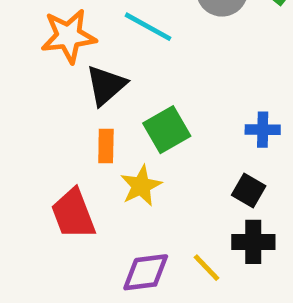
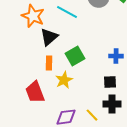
orange star: (69, 36) -> (33, 16), turned 30
black square: (249, 190) -> (110, 82), turned -32

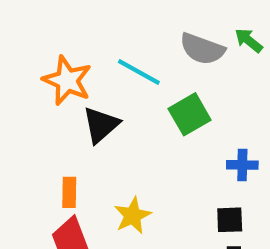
green square: (75, 56) -> (190, 114), moved
orange rectangle: (49, 63) -> (69, 192), moved

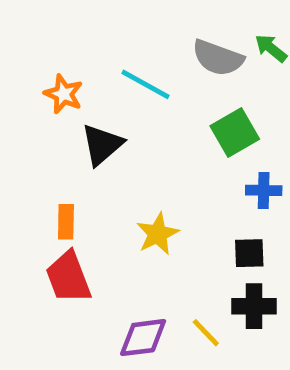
orange star: (67, 80) -> (64, 94), size x0.7
green square: (190, 114) -> (235, 133), moved
yellow star: (133, 216) -> (158, 234), moved

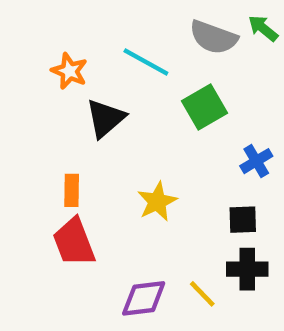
green square: (235, 133) -> (204, 107), moved
blue cross: (264, 190) -> (256, 161), turned -32

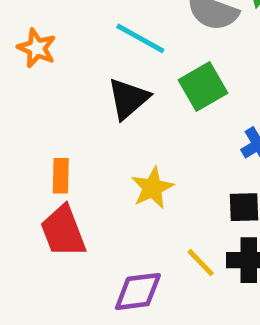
orange star: (69, 71) -> (37, 48), moved
black triangle: (105, 118) -> (128, 99), moved
yellow line: (202, 294) -> (201, 263), moved

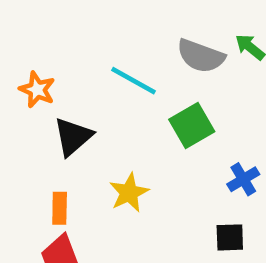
black triangle: (128, 99) -> (73, 137), moved
yellow star: (152, 188) -> (129, 193), moved

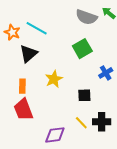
cyan line: (133, 81) -> (37, 28), moved
black square: (230, 237) -> (84, 95), moved

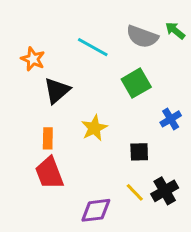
cyan line: (37, 28) -> (93, 47), moved
black cross: (102, 122) -> (165, 191), turned -30

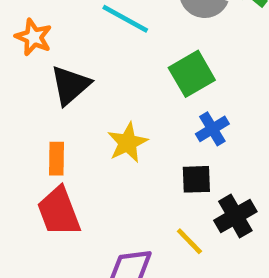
blue cross: (171, 119) -> (212, 129), moved
black cross: (165, 191) -> (235, 216), moved

